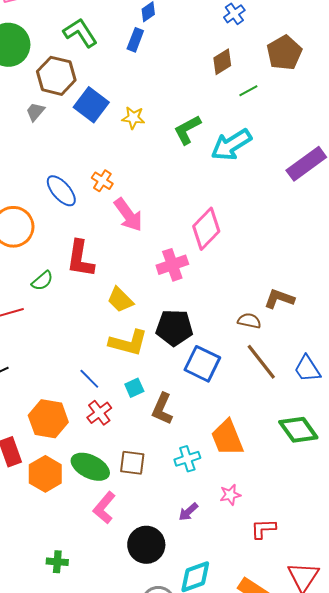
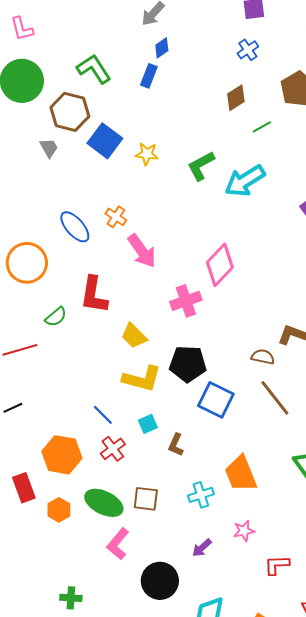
gray trapezoid: (35, 112) -> (49, 148), turned 110
brown L-shape: (162, 409) -> (176, 445), size x0.7
orange hexagon: (45, 474) -> (59, 510), size x0.7

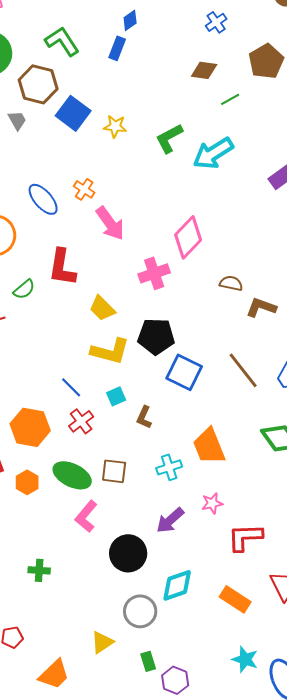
brown diamond: (236, 98) -> (204, 70), turned 40
brown semicircle: (263, 357) -> (231, 283), moved
purple arrow: (202, 548) -> (170, 520), size x1.4
red L-shape: (277, 565) -> (245, 537), size x1.4

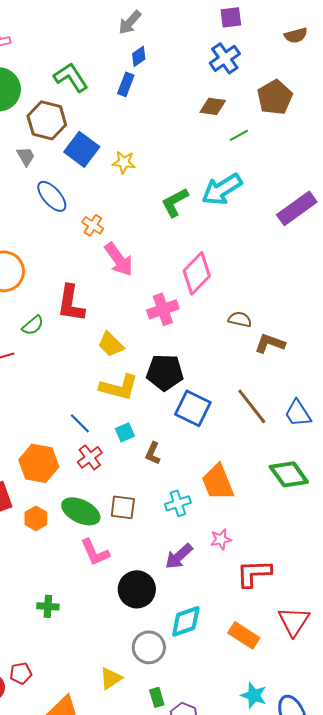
blue cross: (216, 22) -> (225, 58), size x1.4
green L-shape: (169, 138) -> (175, 202), moved
blue ellipse: (43, 199) -> (52, 196), moved
pink L-shape: (86, 516) -> (95, 552), turned -64

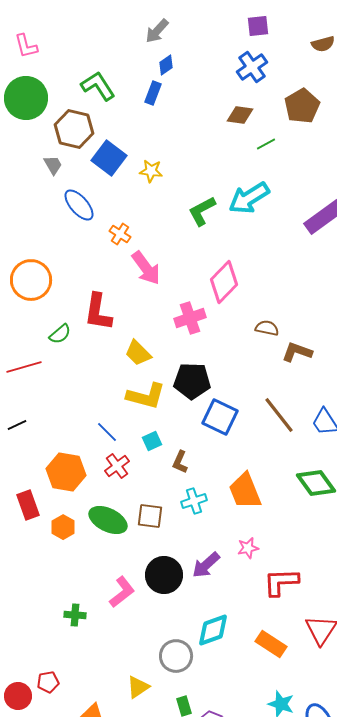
cyan cross: (178, 503) -> (194, 501), moved
pink L-shape: (95, 552) -> (122, 592), moved, turned -104
black circle: (137, 589) -> (164, 575), moved

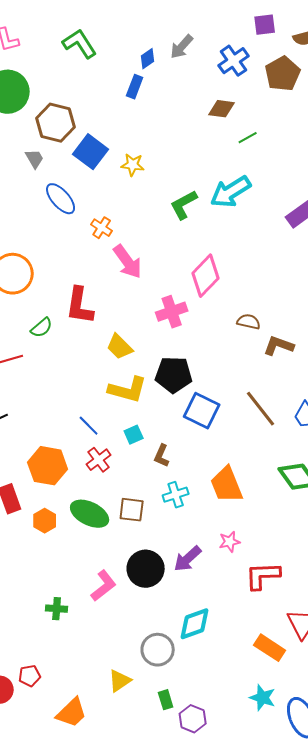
purple square: (258, 26) -> (265, 25), moved
gray arrow: (157, 31) -> (182, 47), moved
green L-shape: (98, 86) -> (80, 44), moved
brown pentagon: (302, 106) -> (283, 74), moved
orange rectangle: (271, 644) -> (270, 648), moved

